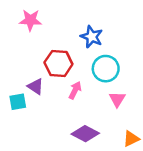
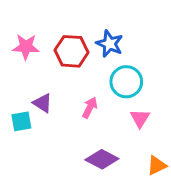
pink star: (30, 20) -> (26, 47), moved
red hexagon: (58, 63) -> (72, 51), moved

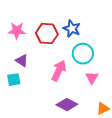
purple triangle: (43, 103) -> (22, 61), moved
pink arrow: (90, 108) -> (59, 71), size x1.5

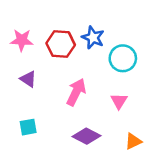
cyan circle: (83, 54) -> (123, 58), moved
cyan square: (14, 80) -> (28, 127), moved

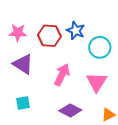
purple triangle: (28, 79) -> (23, 64), size x1.5
pink triangle: (119, 101) -> (97, 82), size x1.5

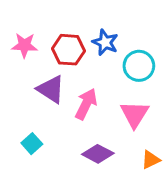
purple triangle: (23, 64) -> (51, 89), moved
cyan square: (23, 103) -> (32, 144), turned -32

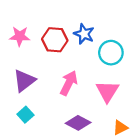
purple triangle: (51, 89) -> (24, 81), moved, turned 50

